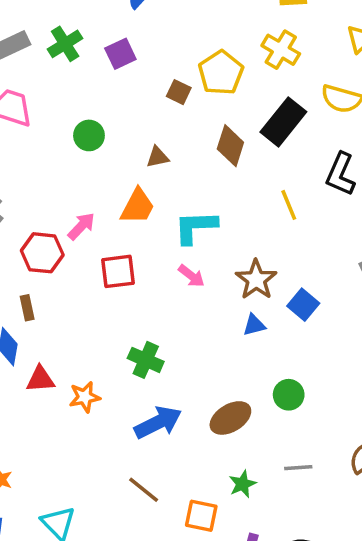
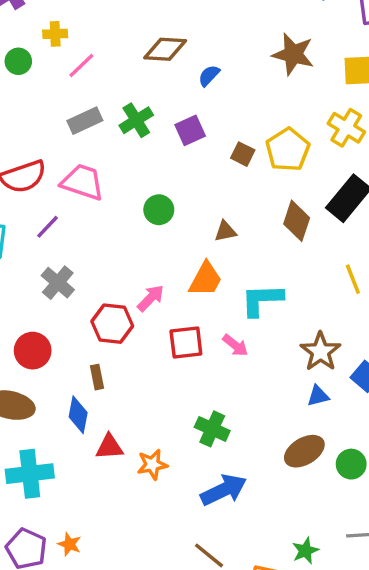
brown square: (179, 92) -> (243, 154), moved
pink arrow: (191, 276) -> (235, 345), moved
brown ellipse: (230, 418) -> (304, 451), moved

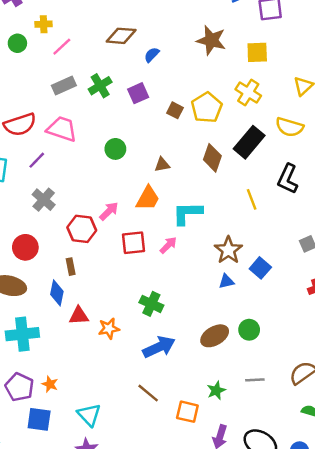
pink arrow: (235, 345) -> (168, 245), turned -84
brown ellipse: (304, 451) -> (215, 336), moved

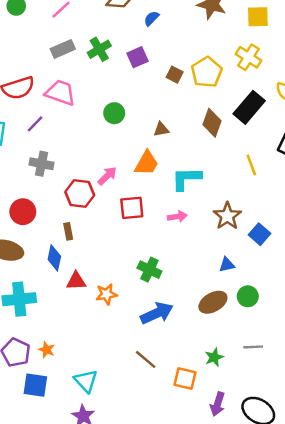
gray cross: (44, 200) -> (42, 164), turned -30
pink arrow: (168, 245) -> (177, 217), moved, turned 36
blue triangle: (226, 281) -> (227, 265), moved

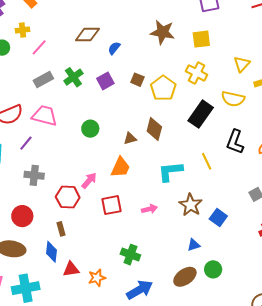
brown square: (175, 75) -> (137, 80), moved
brown diamond: (212, 123) -> (154, 129), moved
cyan L-shape: (186, 178) -> (170, 171), moved

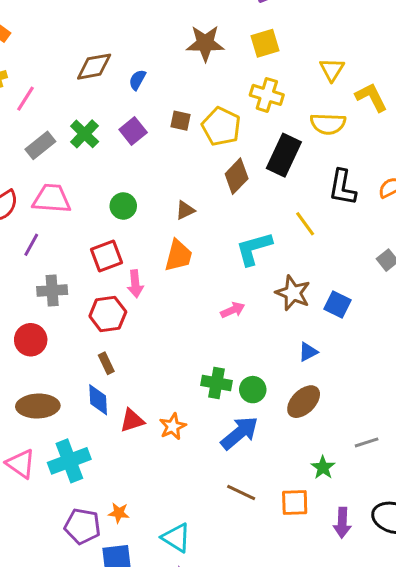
brown diamond: (154, 129) -> (237, 176), moved, turned 40
pink arrow: (89, 181) -> (135, 284), turned 144
red square: (112, 205) -> (107, 256), moved
red circle: (22, 216) -> (31, 340), moved
green circle: (213, 269) -> (253, 390), moved

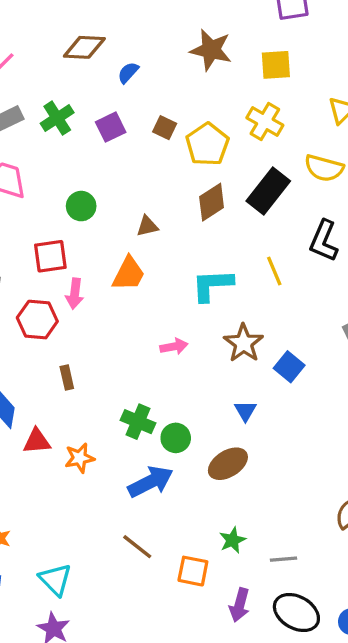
blue triangle: (308, 352) -> (245, 411), turned -45
brown rectangle: (106, 363) -> (67, 377), moved
gray line: (367, 442) -> (283, 559), moved

